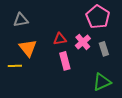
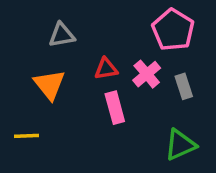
gray triangle: (21, 20) -> (62, 35), moved
yellow line: (15, 66) -> (26, 136), moved

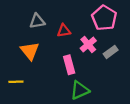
red triangle: (106, 69) -> (64, 31), moved
gray rectangle: (184, 86) -> (111, 52), turned 72
green triangle: (180, 145) -> (80, 90), moved

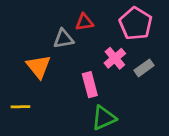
gray triangle: (37, 21) -> (64, 39), moved
red triangle: (64, 31) -> (84, 22), moved

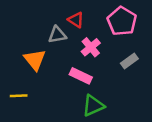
red triangle: (84, 22) -> (76, 20), turned 42
pink cross: (115, 58) -> (91, 47), moved
pink rectangle: (90, 85) -> (81, 76), turned -50

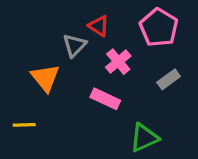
gray triangle: (57, 35) -> (74, 45), turned -36
green triangle: (93, 106) -> (144, 138), moved

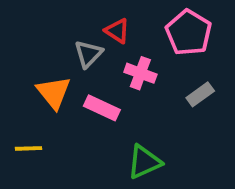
pink cross: (118, 62) -> (140, 73), turned -30
pink rectangle: (105, 99) -> (102, 108), moved
green triangle: (144, 138) -> (144, 162), moved

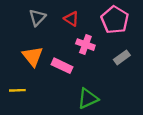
gray triangle: (88, 54) -> (37, 18), moved

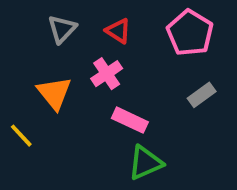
pink cross: (85, 45) -> (107, 74), moved, turned 36
pink rectangle: (62, 66) -> (130, 120), moved
yellow line: (17, 90) -> (21, 136), moved, turned 49

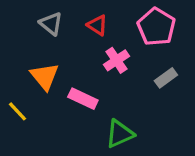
gray triangle: (62, 29) -> (51, 24), turned -35
pink cross: (107, 74) -> (116, 60), moved
pink rectangle: (130, 120) -> (83, 99), moved

